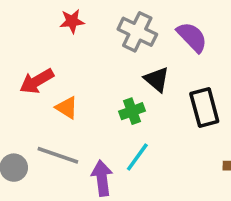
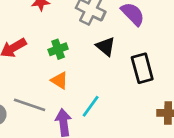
orange triangle: (67, 108) -> (59, 80), moved
green cross: (132, 111) -> (58, 49), moved

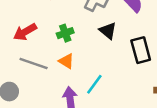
gray line: (30, 105) -> (34, 64), moved

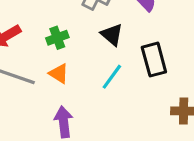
cyan line: (94, 84) -> (112, 77), moved

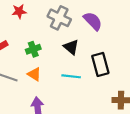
cyan line: (112, 77) -> (71, 76), turned 60

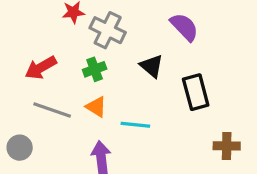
gray cross: (59, 18) -> (108, 30), moved
cyan line: (71, 76) -> (135, 125), moved

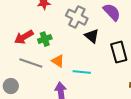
gray cross: (108, 30) -> (77, 17), moved
green cross: (95, 69) -> (45, 39), moved

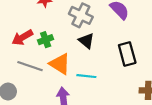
black triangle: (92, 36) -> (86, 41), moved
orange triangle: (58, 61) -> (60, 64), size x1.5

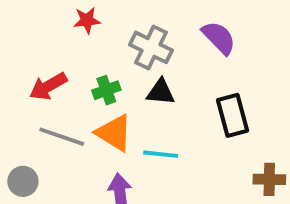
green cross: (46, 40) -> (106, 90), moved
black triangle: (86, 41) -> (161, 92), turned -35

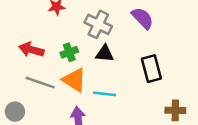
red arrow: (48, 86) -> (31, 50), turned 45

